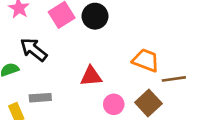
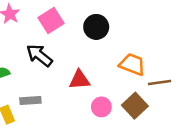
black circle: (95, 16) -> (96, 27), moved
black arrow: (34, 50) -> (39, 55), moved

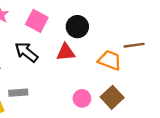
pink square: (51, 20) -> (37, 21), turned -30
red triangle: (79, 80) -> (66, 52), moved
brown line: (159, 82) -> (134, 45), moved

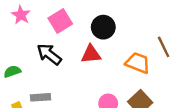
pink square: (37, 21) -> (60, 21), turned 30
brown line: (134, 45) -> (164, 47), turned 72

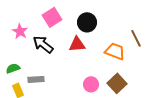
pink star: (21, 15) -> (20, 31), moved
green semicircle: (12, 71) -> (13, 68), moved

